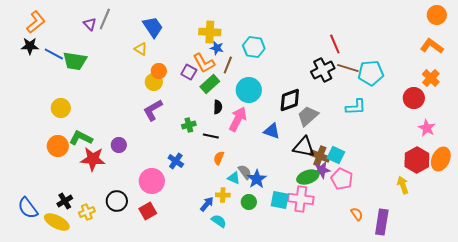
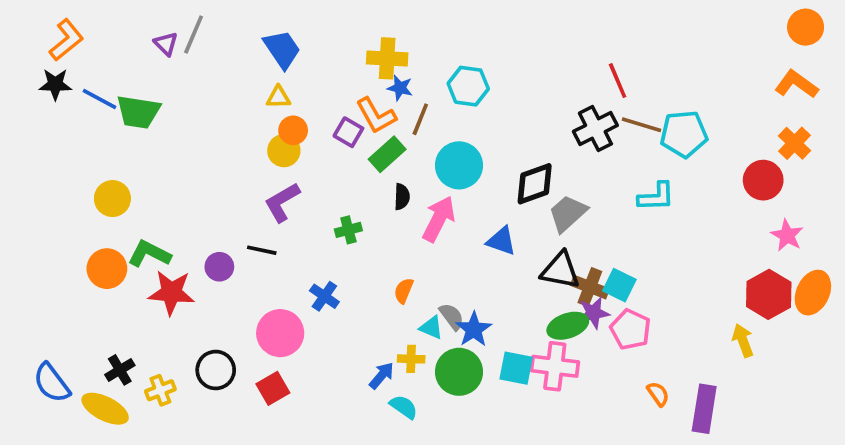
yellow triangle: (141, 49) -> (278, 97), moved, turned -32
black line: (211, 136) -> (262, 250), moved
green circle: (249, 202) -> (459, 372), size x1.6

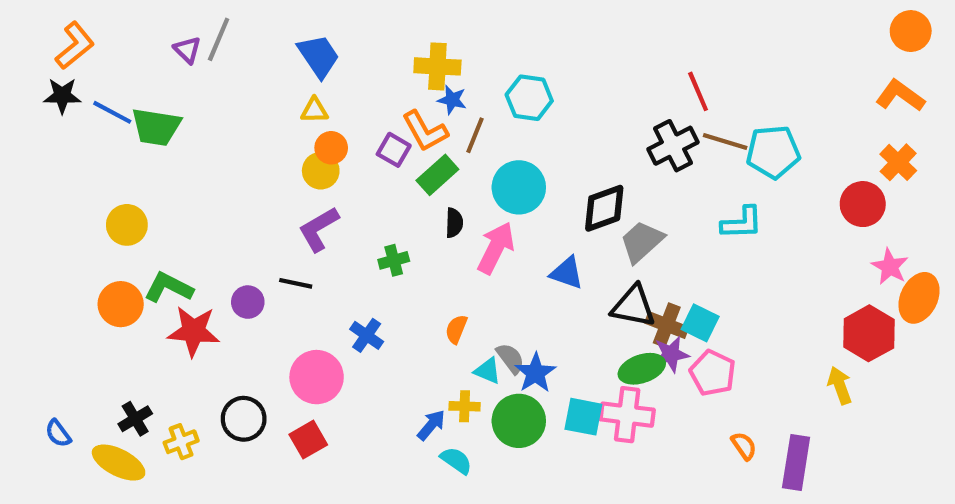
orange ellipse: (813, 293) -> (919, 298), moved
blue semicircle: (52, 383) -> (58, 433), size x0.6

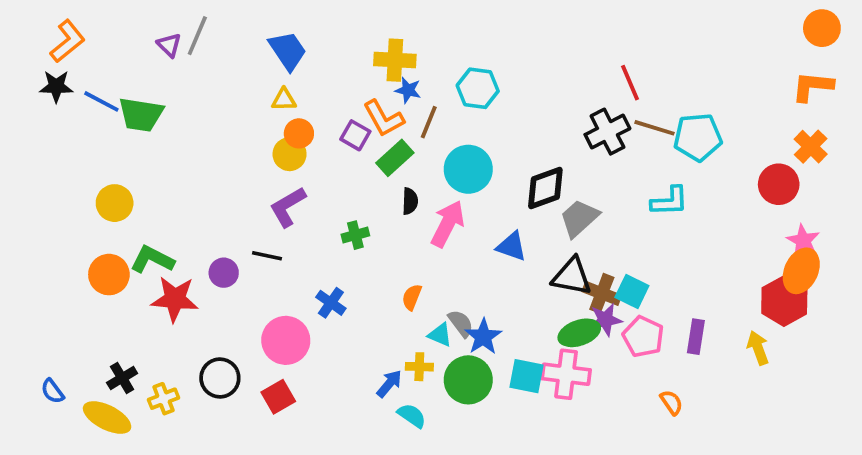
orange L-shape: (900, 96) -> (813, 86), turned -30
orange ellipse: (919, 298) -> (801, 271), moved
purple rectangle: (796, 463) -> (696, 337), moved, size x0.7

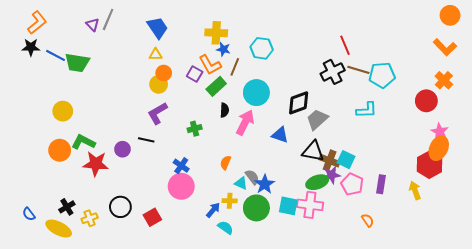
orange L-shape: (813, 86) -> (445, 47), turned -140
pink circle: (286, 340) -> (181, 186), moved

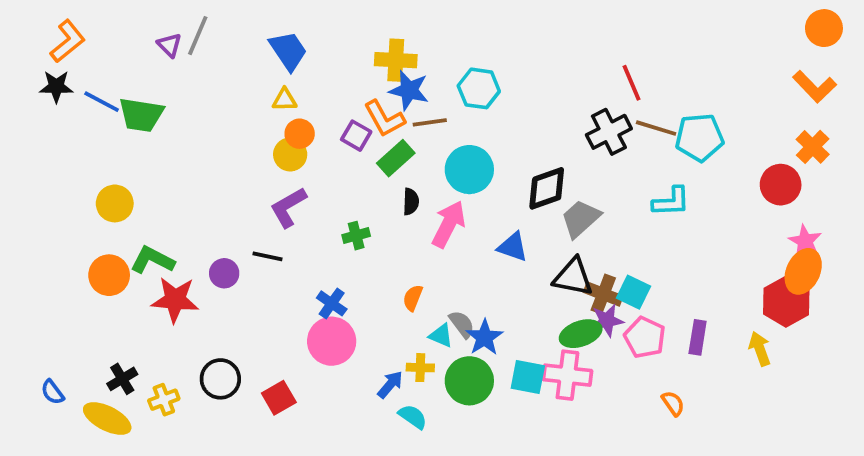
blue star: (223, 49) -> (409, 90), size x1.5
brown line: (235, 67) -> (430, 122), turned 60

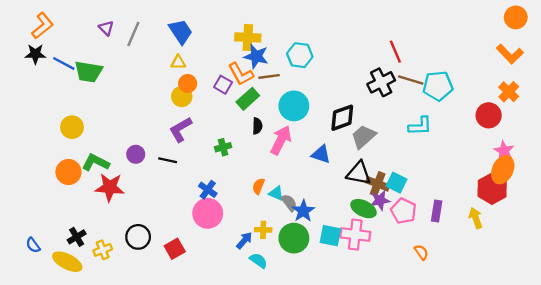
gray line: (198, 36) -> (133, 34), moved
purple circle: (224, 273) -> (136, 154), moved
green ellipse: (581, 334) -> (363, 209), turned 45
cyan triangle: (441, 336) -> (276, 193), moved

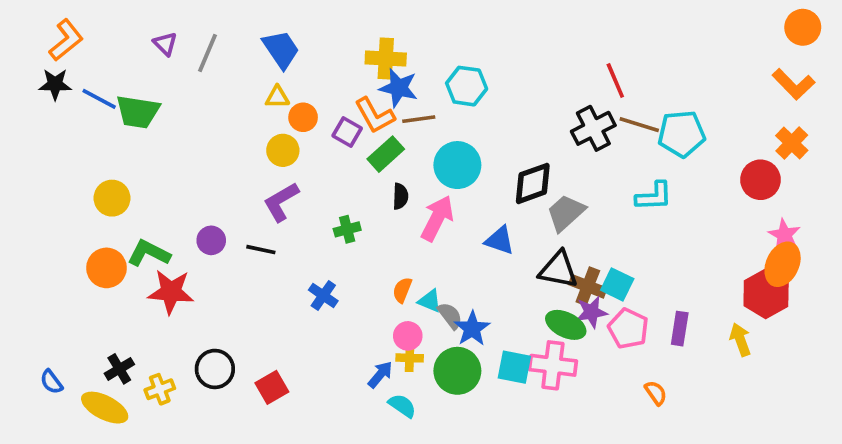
orange circle: (188, 83) -> (303, 117), moved
pink circle: (208, 213) -> (408, 336), moved, size x0.6

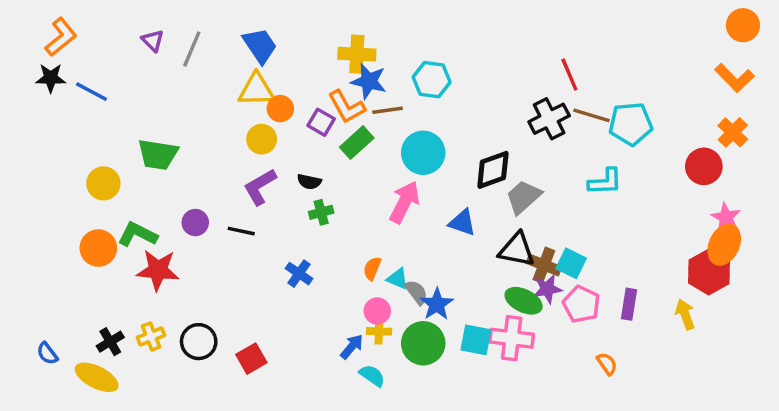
yellow triangle: (277, 97) -> (256, 90), size x1.6
green trapezoid: (138, 112) -> (158, 154), moved
black semicircle: (400, 196) -> (309, 182), moved, turned 100
yellow cross: (160, 389) -> (151, 336), moved

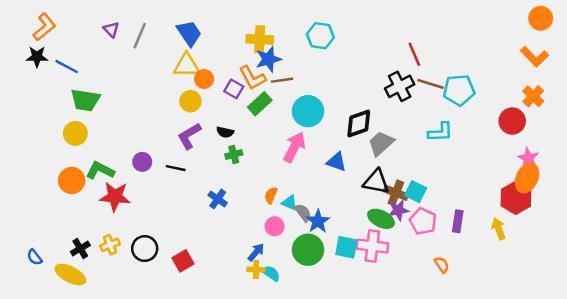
cyan hexagon: (432, 80) -> (320, 36), moved
blue star: (369, 81) -> (268, 59), turned -30
green trapezoid: (158, 154) -> (85, 100), moved
yellow cross: (379, 331) -> (256, 270), moved

